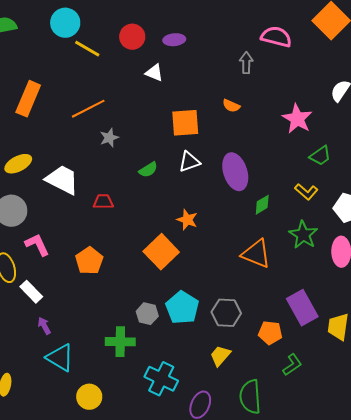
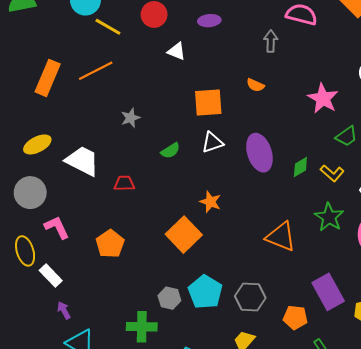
purple ellipse: (174, 40) -> (209, 21), moved
orange line: (88, 109) -> (96, 71), moved
green diamond: (262, 205) -> (300, 167), moved

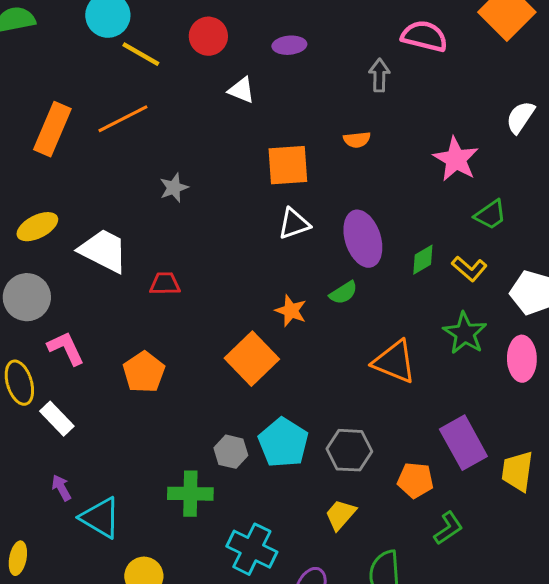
orange semicircle: (255, 85) -> (357, 140), turned -30
green semicircle: (170, 151) -> (343, 293), moved
purple arrow: (64, 310) -> (61, 488), moved

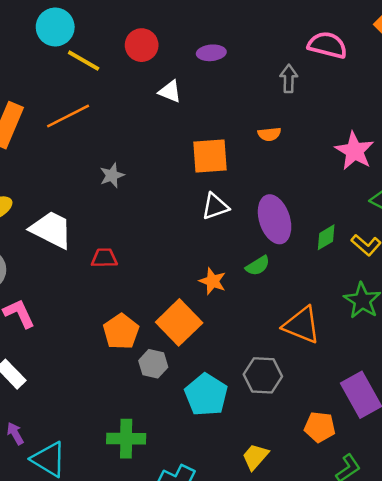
orange pentagon: (144, 372) -> (121, 332), moved
gray hexagon: (349, 450) -> (263, 375), moved
gray hexagon: (231, 452) -> (153, 364), moved

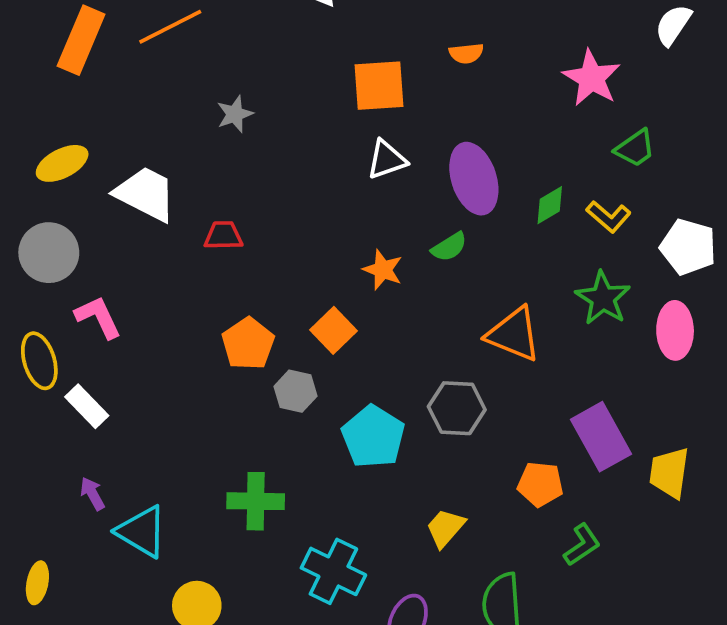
orange square: (179, 322) -> (333, 330), size x0.7

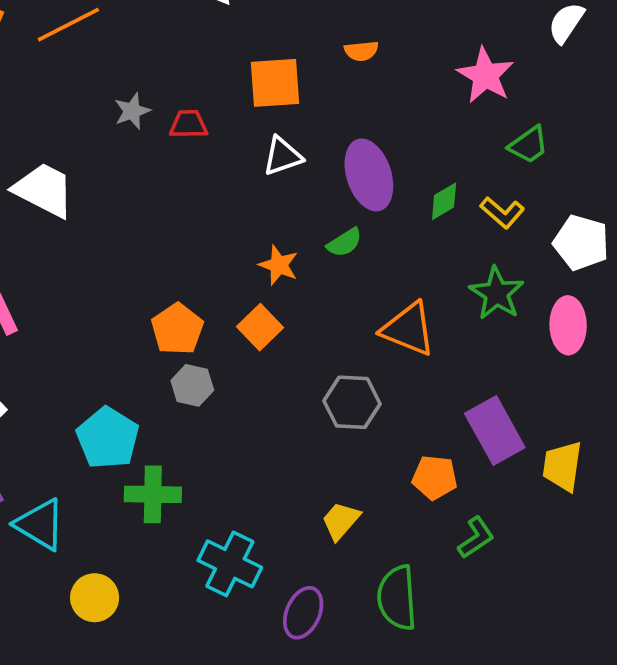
red trapezoid: (223, 236) -> (189, 124), moved
orange square: (333, 330) -> (260, 327), moved
orange pentagon: (248, 344) -> (177, 329), moved
cyan pentagon: (373, 437) -> (108, 438), moved

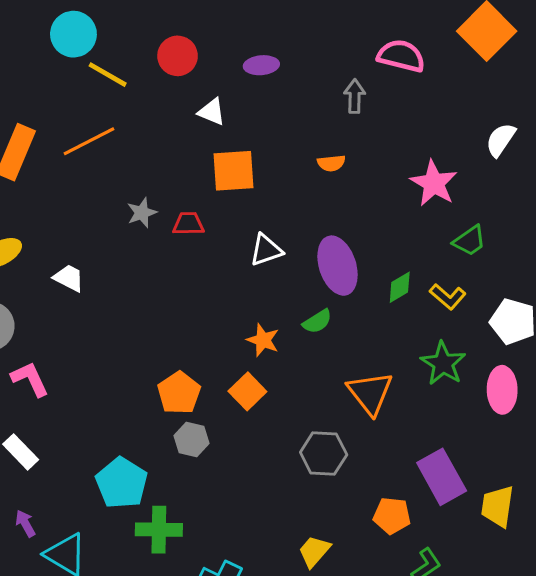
orange square: (275, 83) -> (233, 171), moved
white trapezoid: (44, 190) -> (69, 278), size x0.6
orange triangle: (408, 329) -> (370, 393), turned 30

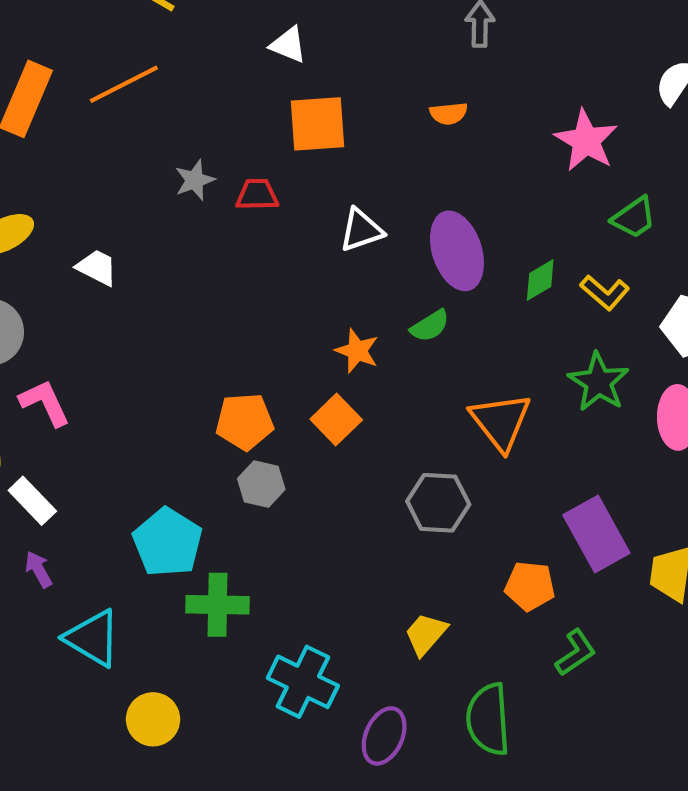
orange pentagon: (179, 393) -> (245, 422), turned 30
purple arrow: (25, 523) -> (39, 569), moved

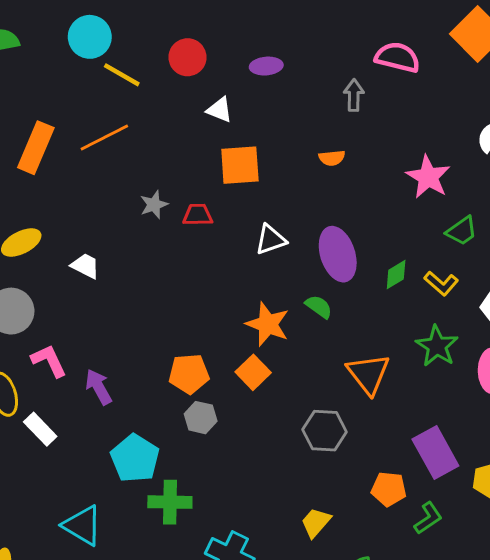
green semicircle: (430, 326) -> (319, 307), turned -112
orange star: (357, 351) -> (268, 324), size x1.4
purple arrow: (39, 569) -> (99, 387), moved, size x1.4
green L-shape: (576, 653) -> (428, 518), moved

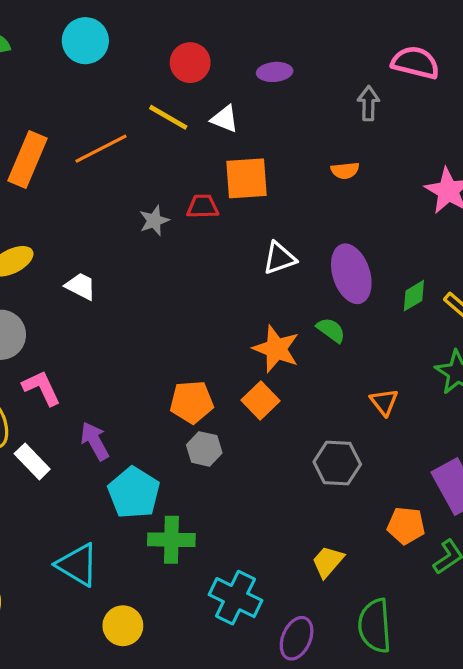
yellow line: (122, 75) -> (168, 117), moved
red trapezoid: (198, 215) -> (203, 206), moved
orange triangle: (368, 374) -> (384, 402), size x0.6
purple arrow: (99, 387) -> (95, 441), moved

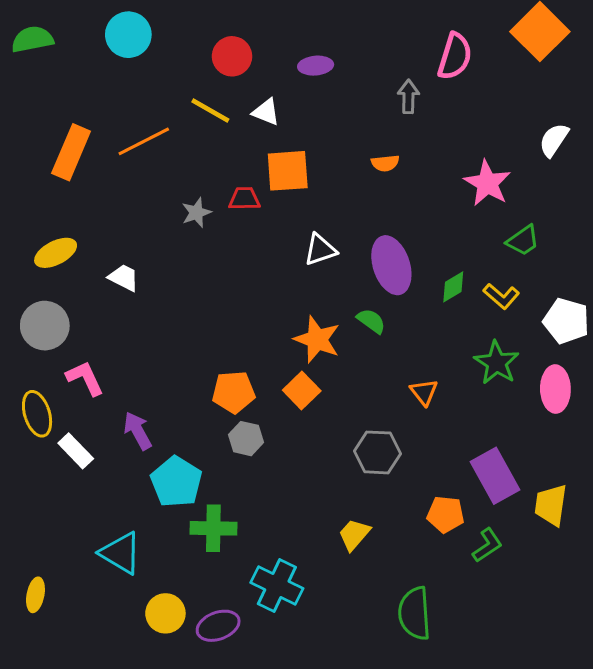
pink semicircle: (415, 63) -> (455, 56), turned 93
yellow trapezoid: (328, 562) -> (354, 534), moved
purple ellipse: (297, 638) -> (218, 626), moved, turned 45

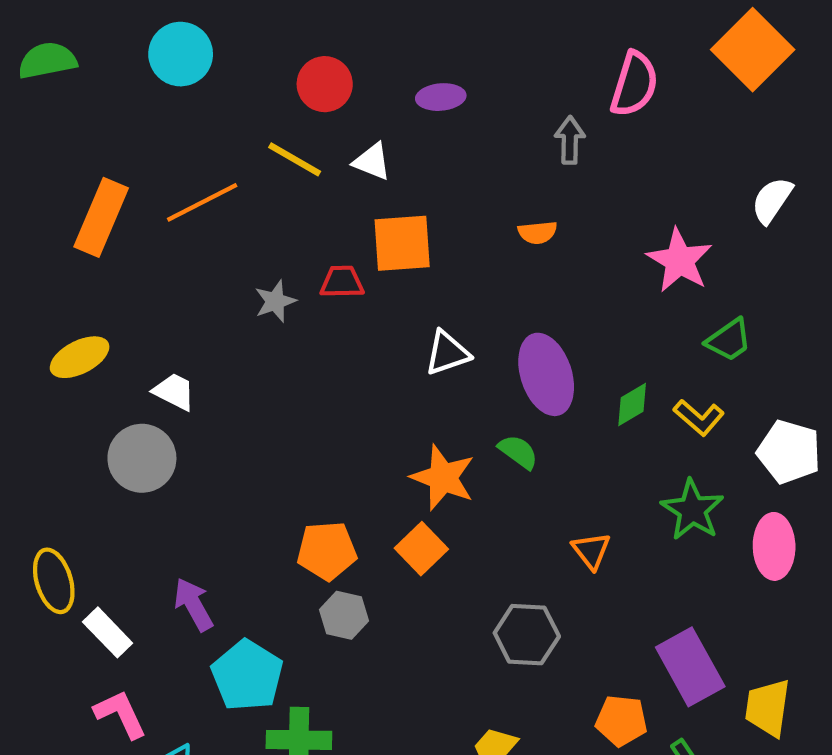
gray circle: (45, 326) -> (142, 458), moved
pink L-shape: (85, 378) -> (120, 714), moved

